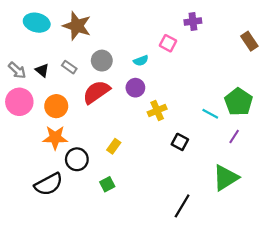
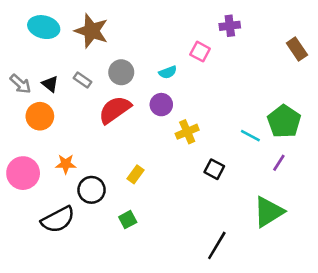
pink circle: (19, 102) -> (23, 173), moved
orange circle: (56, 106) -> (40, 116), moved
orange star: (55, 138) -> (66, 164), size x0.7

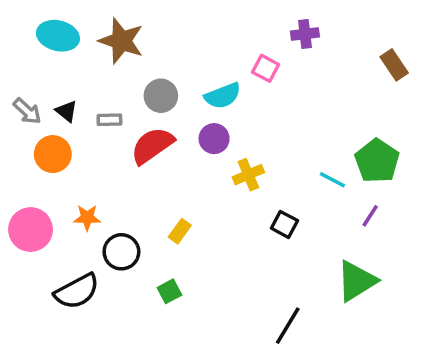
cyan semicircle: (168, 72) -> (223, 96), size x1.5
gray rectangle: (82, 80) -> (109, 120), moved, turned -36

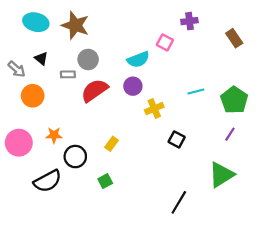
brown rectangle: (394, 65) -> (234, 38), moved
gray circle: (161, 96) -> (88, 59), moved
black triangle: (67, 111) -> (41, 58), moved
cyan line: (332, 180) -> (196, 91), moved, turned -42

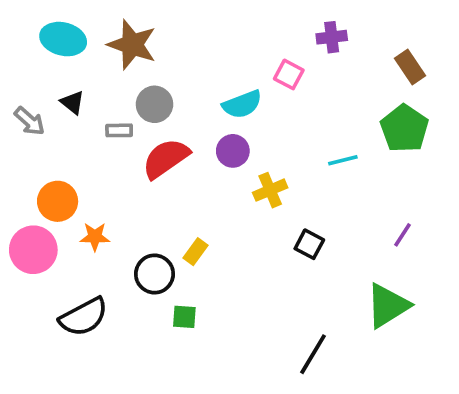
orange circle: (33, 96) -> (58, 201), moved
green pentagon: (234, 100) -> (404, 129), moved
black circle: (75, 157) -> (154, 274), moved
green square: (105, 181) -> (184, 317), turned 32

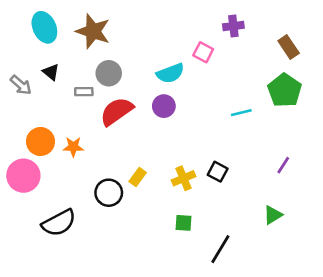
cyan ellipse: (63, 39) -> (44, 27), turned 52
yellow cross: (270, 190) -> (184, 178), moved
orange star: (95, 237) -> (73, 147), moved
green triangle: (388, 306) -> (273, 215), size x0.6
green square: (184, 317) -> (184, 223), moved

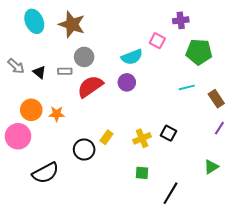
brown rectangle: (289, 47) -> (216, 99), moved
black triangle: (51, 72) -> (39, 72), moved
green pentagon: (285, 90) -> (199, 52), moved, turned -30

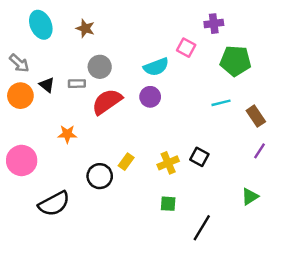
brown star: (72, 24) -> (85, 28), size x0.6
gray arrow: (16, 66) -> (19, 63), moved
orange circle: (31, 110) -> (20, 96), moved

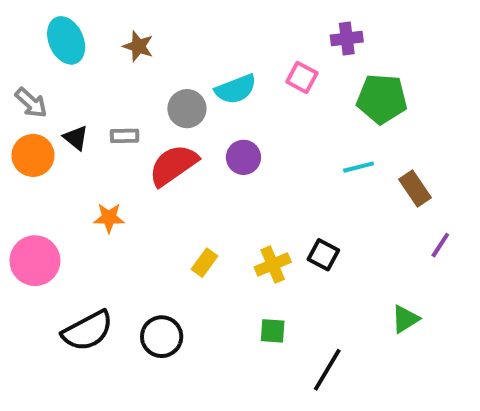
gray circle: (100, 67) -> (187, 109), moved
cyan semicircle: (156, 67) -> (236, 89), moved
purple line: (259, 151) -> (440, 245), moved
black circle: (100, 176) -> (162, 337), moved

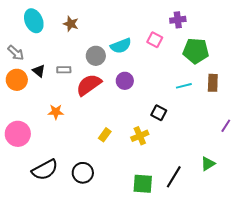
brown rectangle: (415, 189) -> (213, 83), moved, turned 36
black square: (323, 255) -> (159, 113), moved
green square: (273, 331) -> (143, 184), moved, size x1.5
black line: (327, 370) -> (174, 177), moved

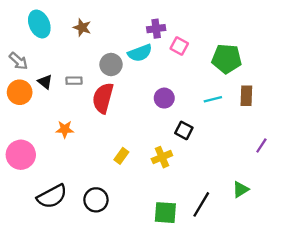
purple cross: (178, 20) -> (156, 29), moved
purple circle: (125, 81) -> (164, 98), moved
red semicircle: (89, 85) -> (103, 98), turned -40

